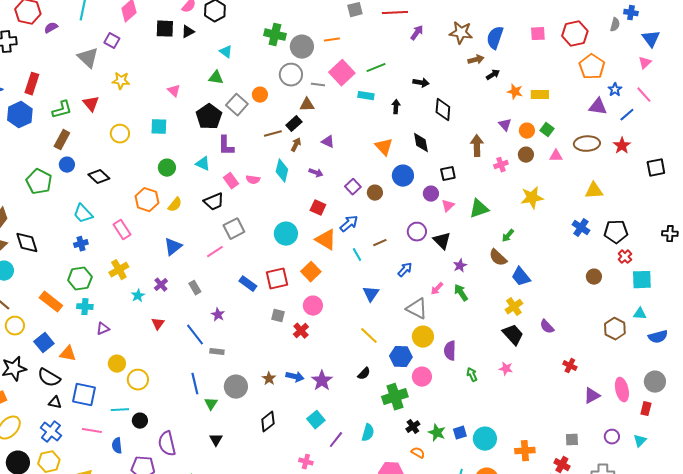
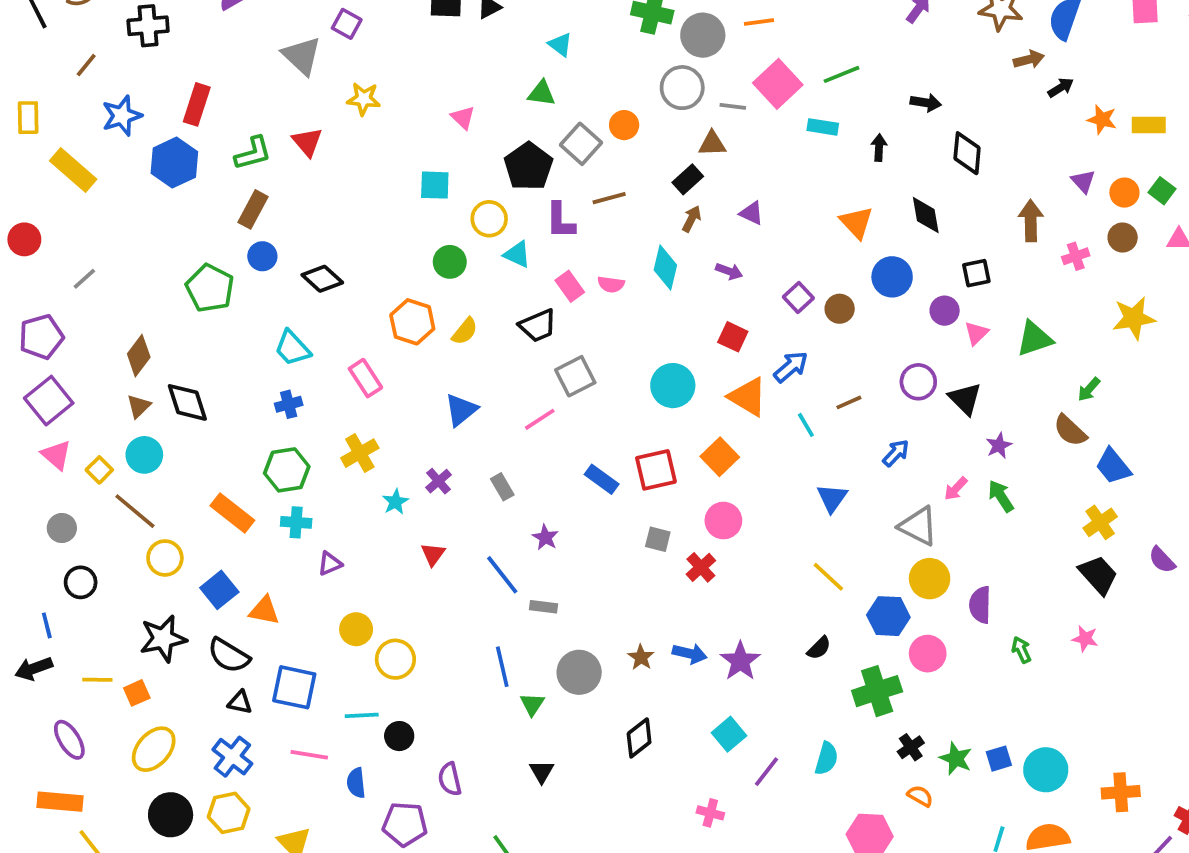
yellow circle: (120, 134) -> (489, 219), moved
brown line: (273, 134) -> (609, 198), moved
purple semicircle: (167, 444) -> (450, 779), size x0.7

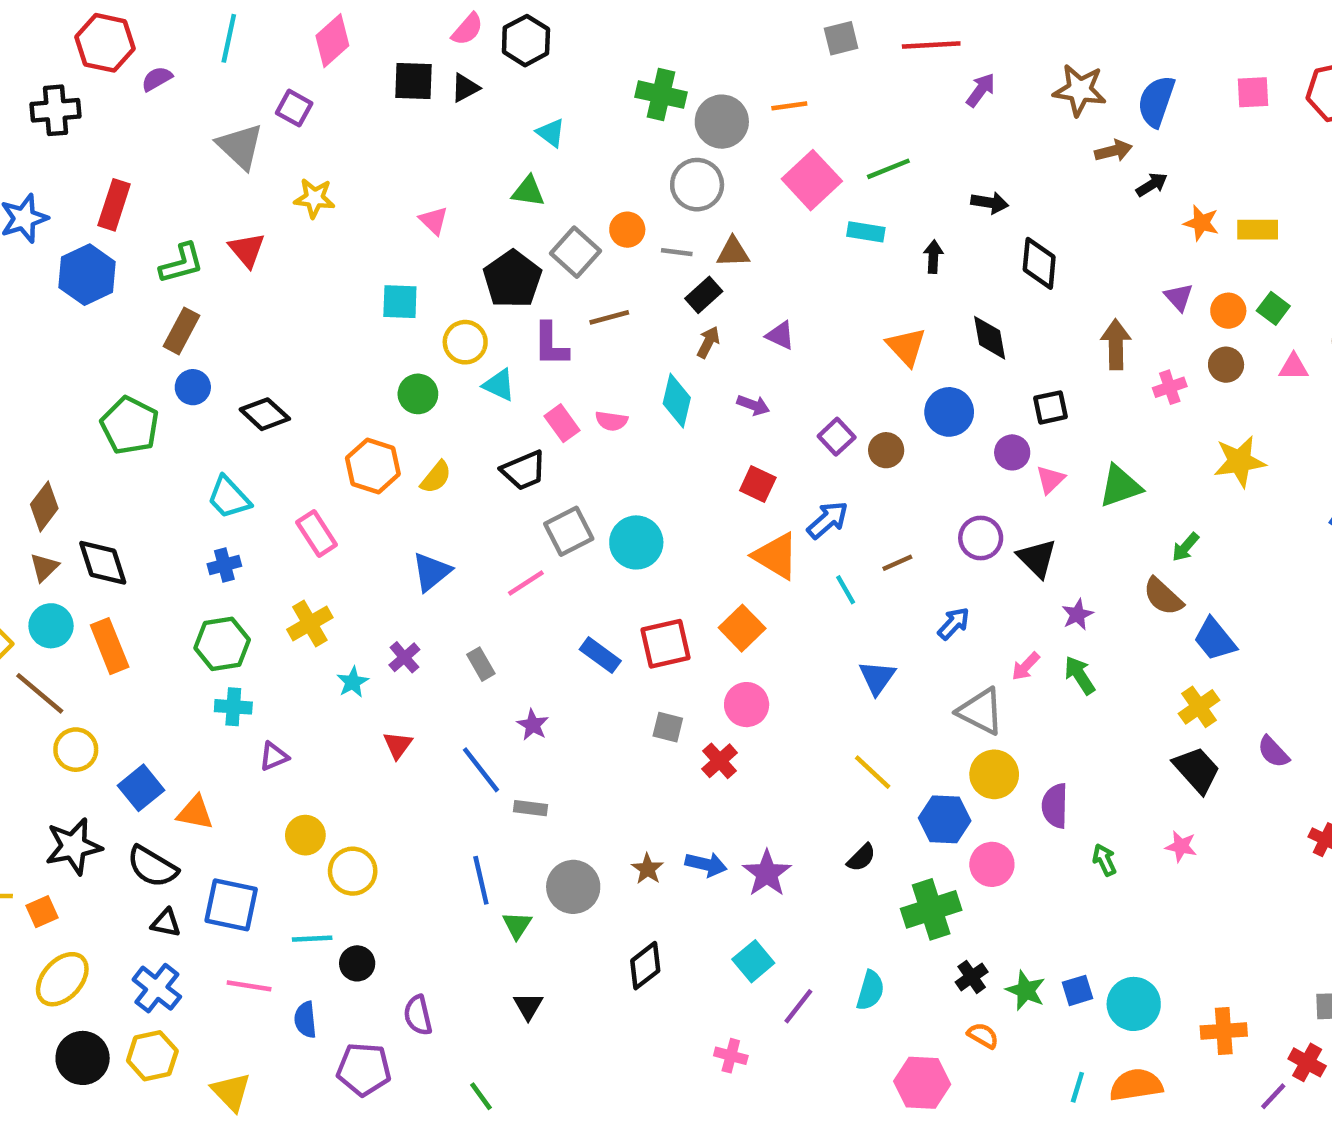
gray line: (733, 106) -> (677, 252), moved
cyan circle: (673, 386) -> (636, 542), moved
orange rectangle: (232, 513) -> (110, 646), moved, turned 30

